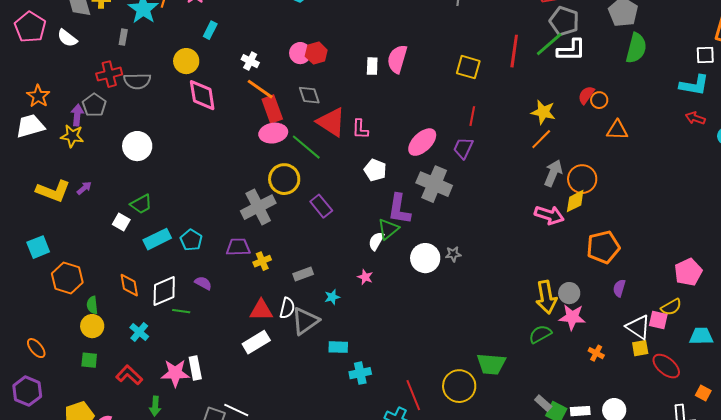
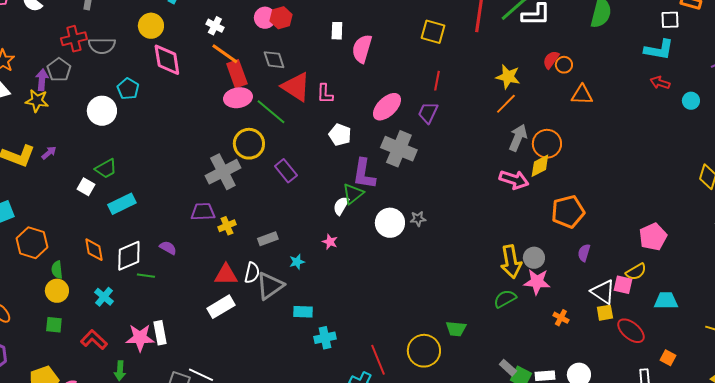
pink semicircle: (397, 59) -> (362, 49), moved
cyan pentagon: (191, 240) -> (128, 89), moved
green trapezoid: (491, 364) -> (456, 329), size x0.7

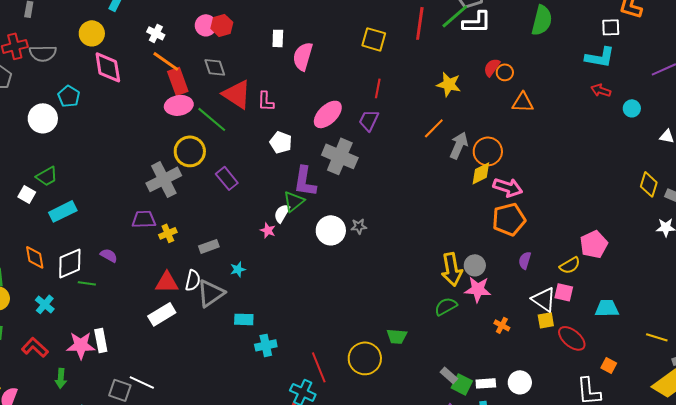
orange line: (506, 104) -> (434, 128), moved
pink arrow: (514, 180) -> (508, 187), moved
pink star: (330, 242) -> (268, 230), moved
yellow semicircle: (636, 272) -> (570, 265), moved

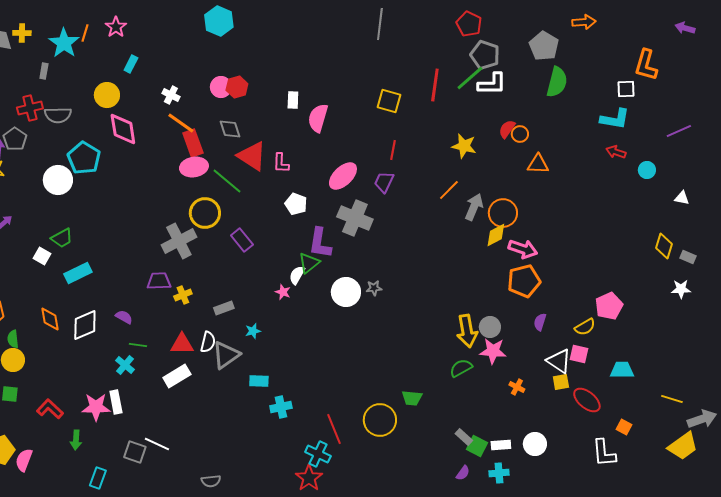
cyan pentagon: (69, 96) -> (84, 158), size x1.5
green line: (87, 283) -> (138, 345), moved
cyan cross: (45, 304) -> (125, 365), moved

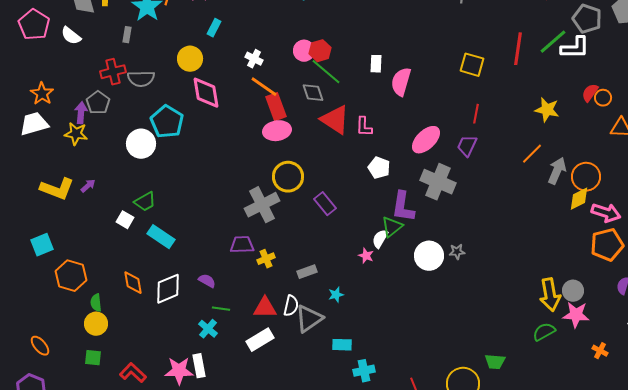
gray pentagon: (485, 55) -> (587, 19), moved
green line: (227, 181) -> (326, 72), moved
cyan rectangle: (78, 273) -> (161, 237), turned 60

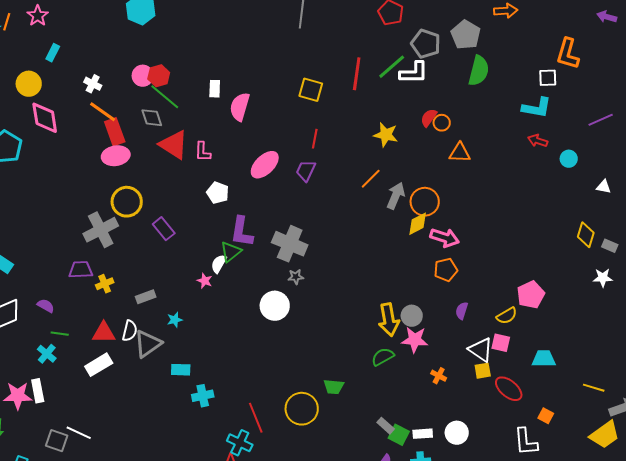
gray cross: (438, 182) -> (290, 244), moved
orange pentagon: (607, 245) -> (446, 270), size x0.7
white circle: (429, 256) -> (275, 306), moved

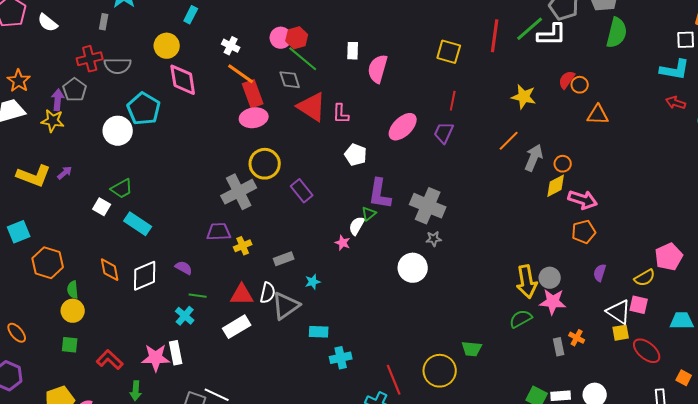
orange circle: (425, 202) -> (563, 164), size x0.6
green triangle: (231, 252) -> (369, 214), size x0.7
gray rectangle: (386, 426) -> (559, 347), moved, turned 36

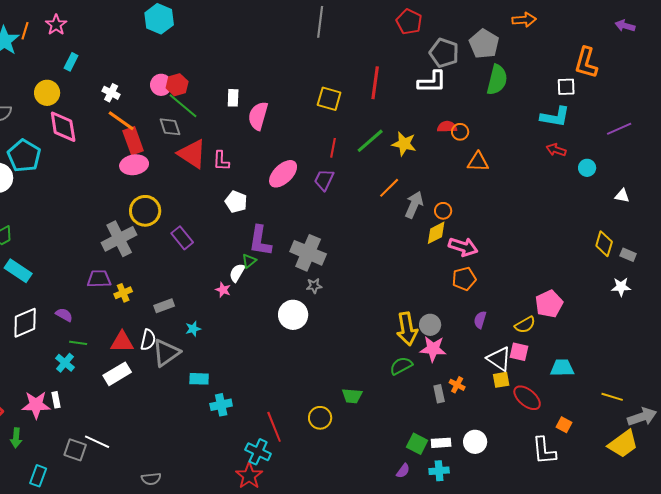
green line: (530, 29) -> (370, 141), moved
red semicircle: (567, 80) -> (447, 127), turned 54
white rectangle: (176, 353) -> (56, 400), size x0.7
yellow circle: (440, 371) -> (320, 418), size x0.7

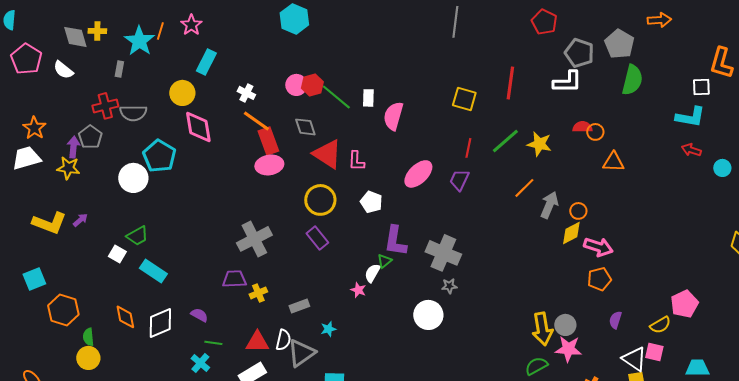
cyan rectangle: (71, 62) -> (206, 62), size x1.4
green line: (183, 106) -> (336, 97), moved
yellow circle: (145, 211) -> (320, 200), moved

